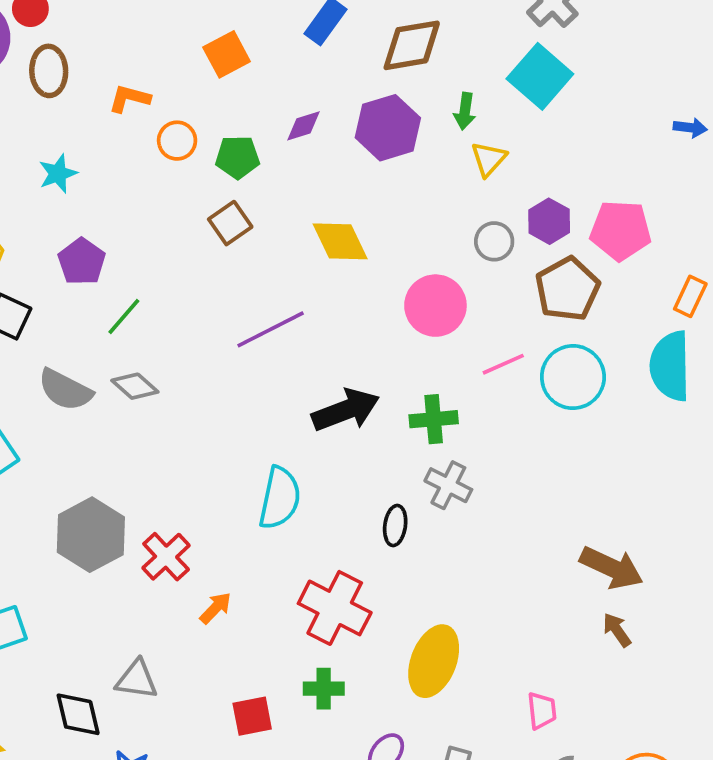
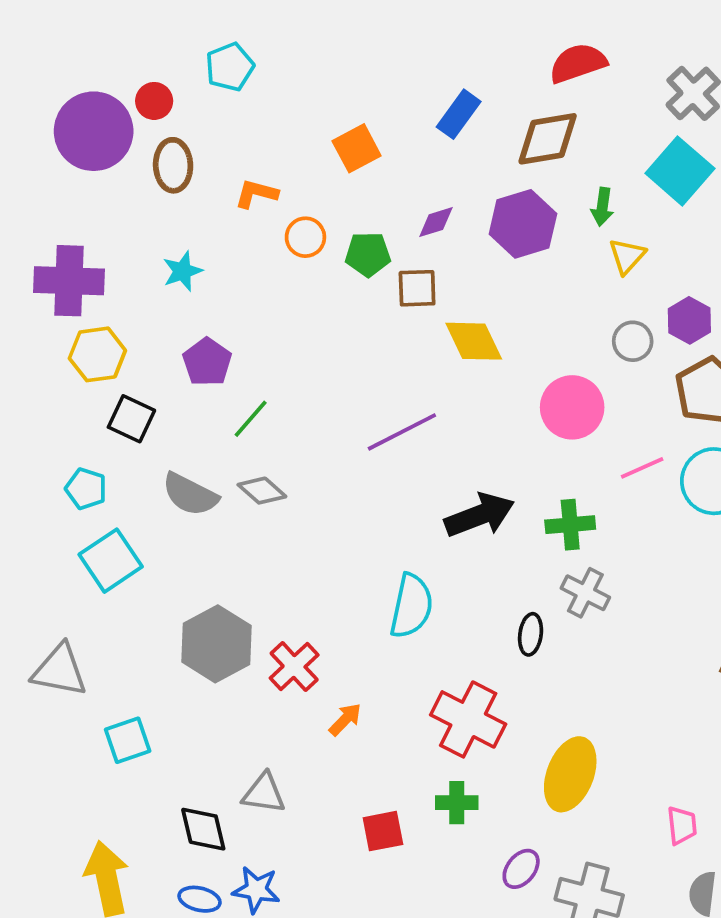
brown square: (230, 223) -> (417, 288), moved, turned 33

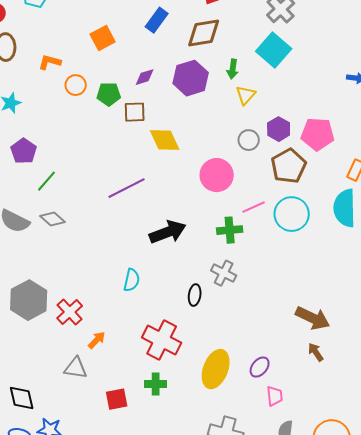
green cross: (570, 525) -> (230, 230), moved
cyan semicircle: (411, 606) -> (132, 280), size x0.7
gray triangle: (264, 793) -> (76, 368), moved
purple ellipse: (521, 869) -> (260, 367), moved

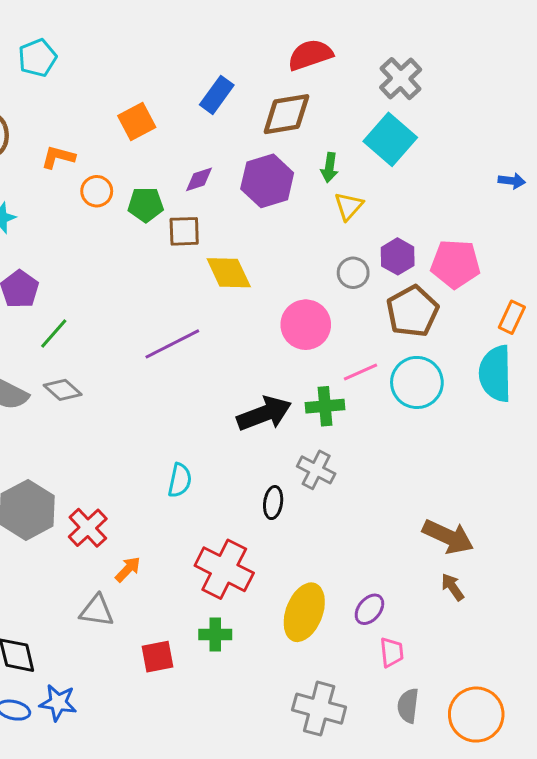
black arrow: (168, 232) -> (264, 414), moved

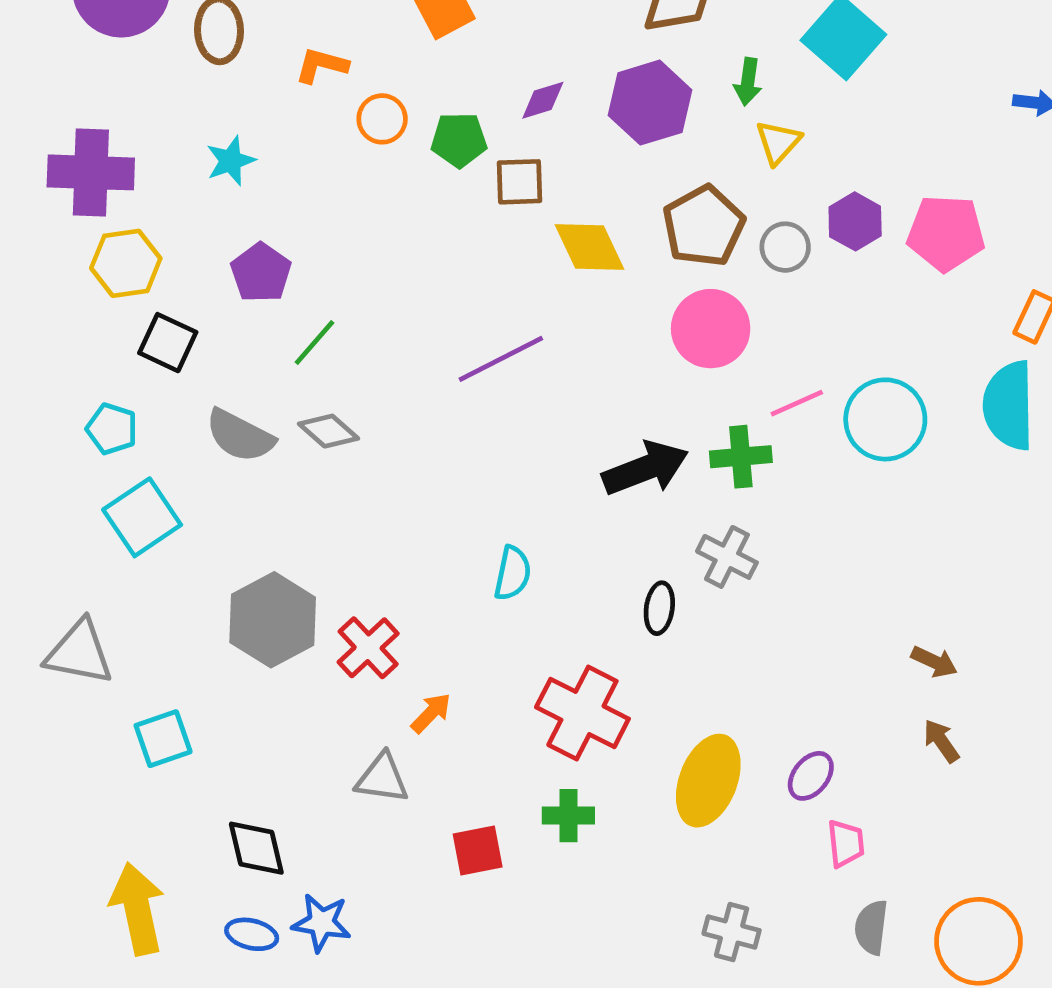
brown pentagon: (412, 311) -> (704, 226), moved
brown arrow: (448, 537) -> (934, 662), size x0.6
gray cross: (319, 709) -> (732, 932), size x0.7

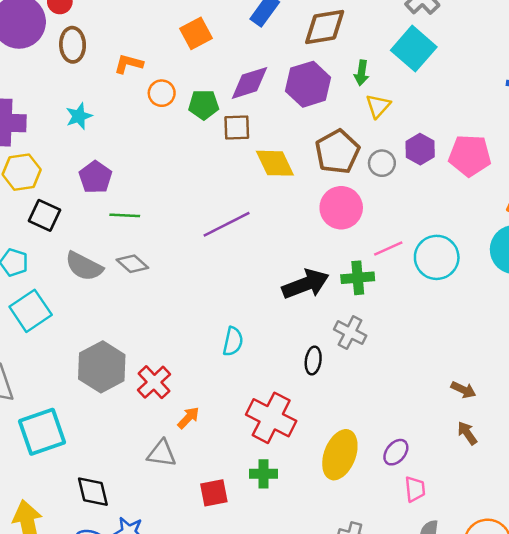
purple diamond: (543, 100) -> (249, 83), size x1.6
green line: (315, 343) -> (125, 215), turned 52
cyan square: (163, 739) -> (42, 432), size x1.5

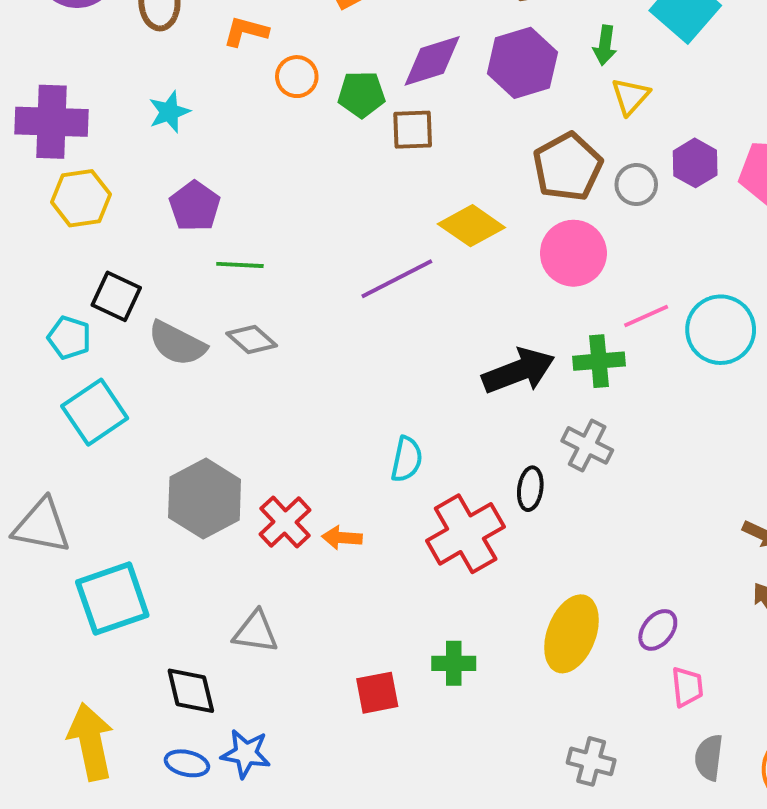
yellow diamond: (275, 163) -> (471, 226), moved, turned -30
black square: (45, 215) -> (116, 296), moved
orange arrow: (188, 418) -> (342, 538), moved, turned -130
red cross: (271, 418) -> (466, 534), moved, turned 33
gray triangle: (162, 453) -> (256, 632), moved

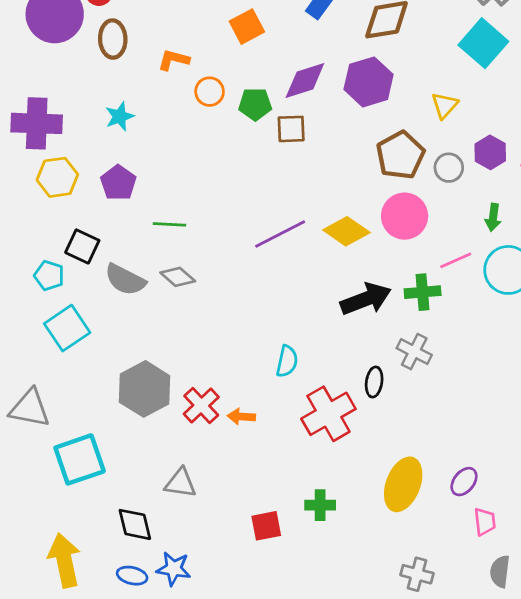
green arrow: (605, 45) -> (493, 217), moved
purple pentagon: (195, 206) -> (118, 183), moved
yellow diamond: (471, 226) -> (346, 231), moved

